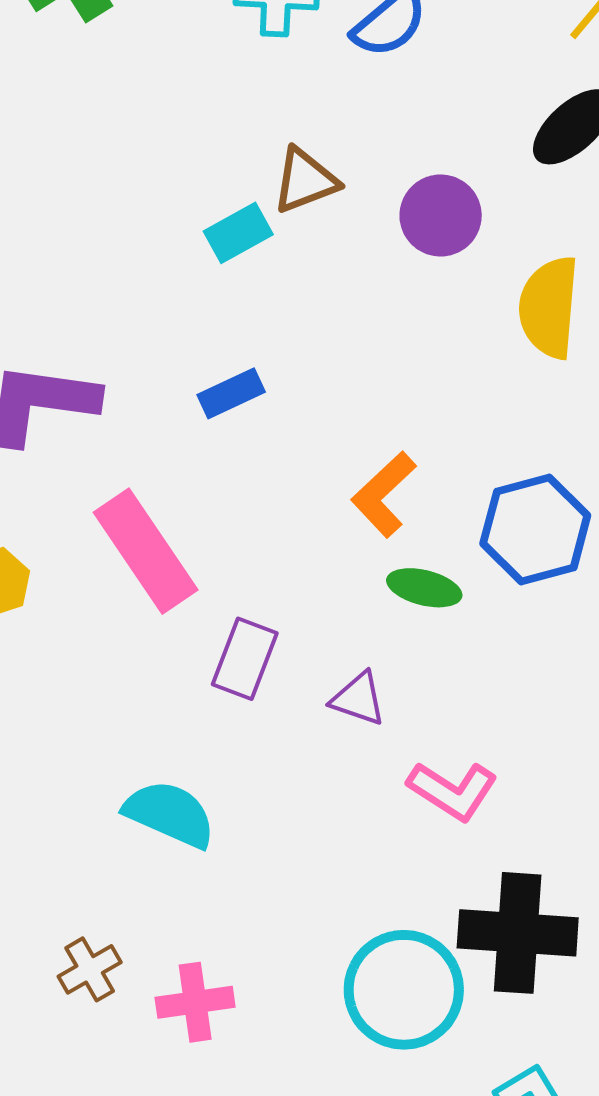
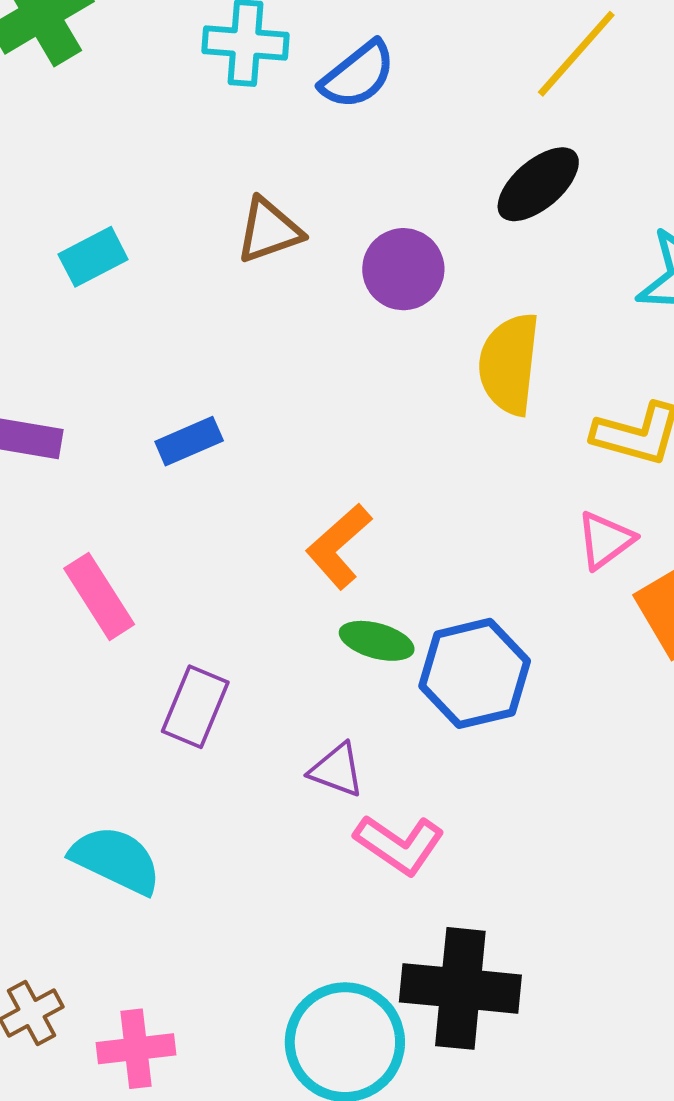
cyan rectangle: (238, 233) -> (93, 257), moved
blue hexagon: (535, 529) -> (475, 673), moved
pink rectangle: (146, 551) -> (99, 596), size x0.7
purple triangle: (358, 699) -> (337, 770), moved

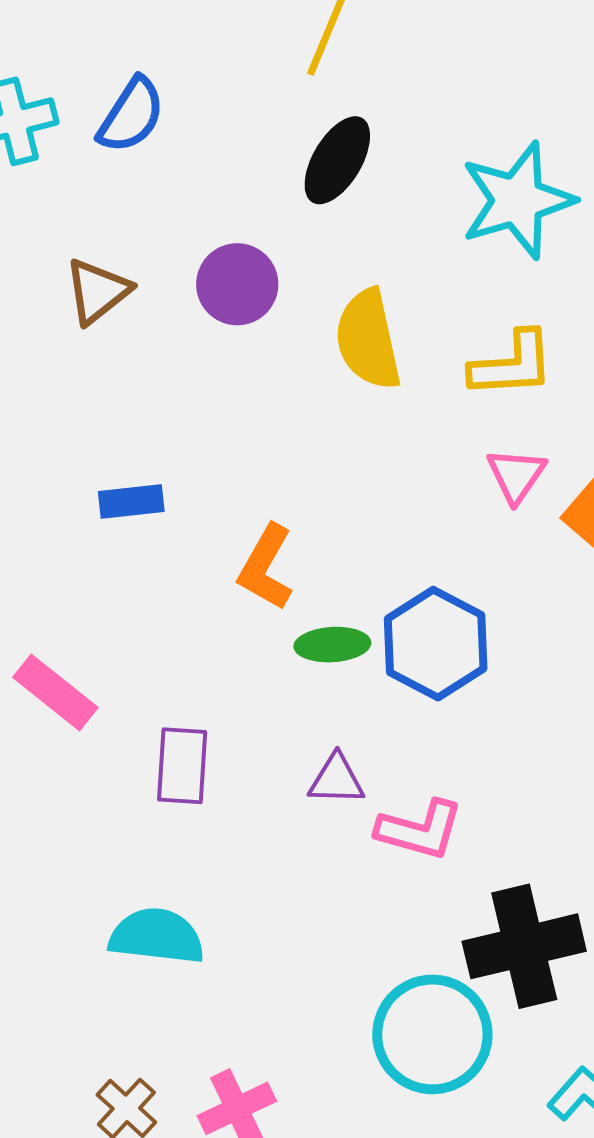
blue rectangle: (189, 441) -> (131, 501), moved, turned 36

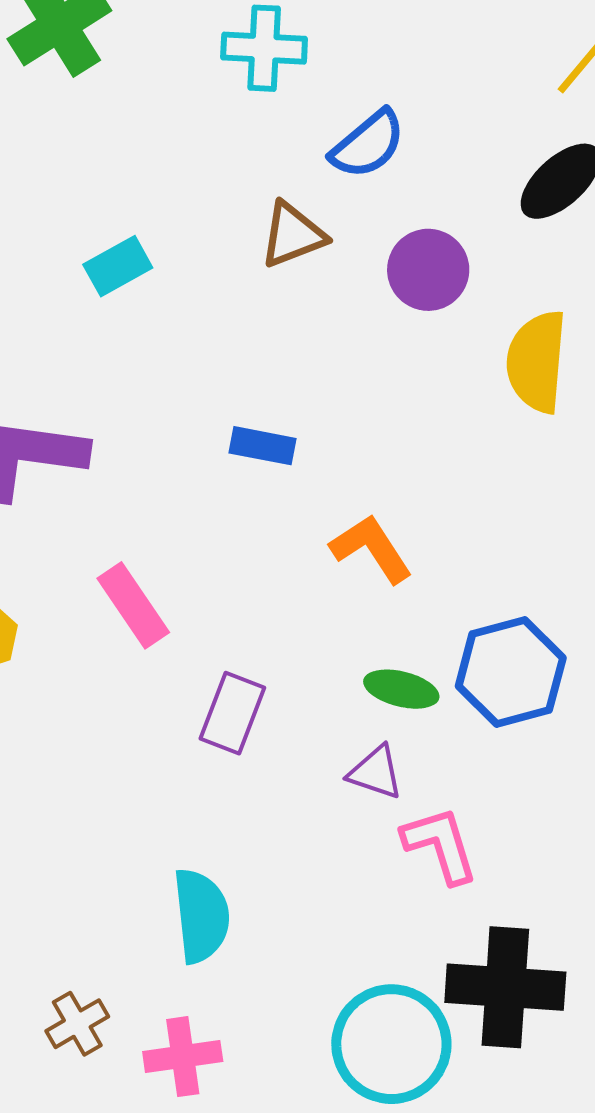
blue semicircle: (131, 115) -> (368, 144), moved
orange L-shape: (266, 567) -> (371, 549), turned 100
green ellipse: (332, 645) -> (401, 689), moved
pink L-shape: (420, 830) -> (440, 845), turned -140
cyan semicircle: (157, 936) -> (201, 916), moved, turned 60

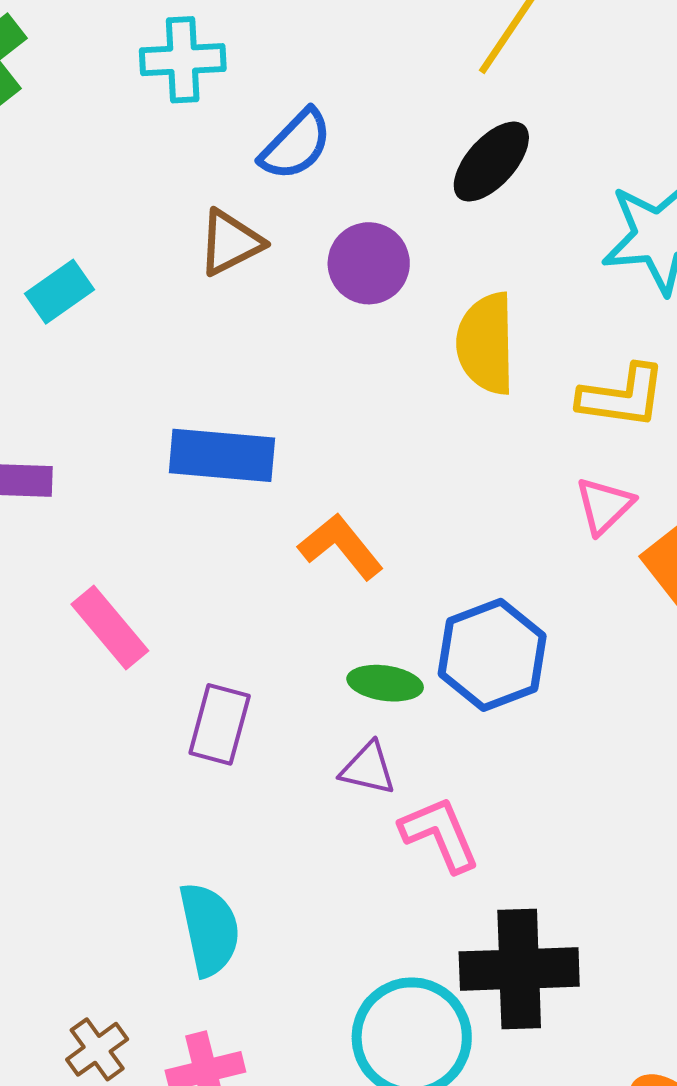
blue rectangle: (262, 446) -> (222, 455), size x1.6

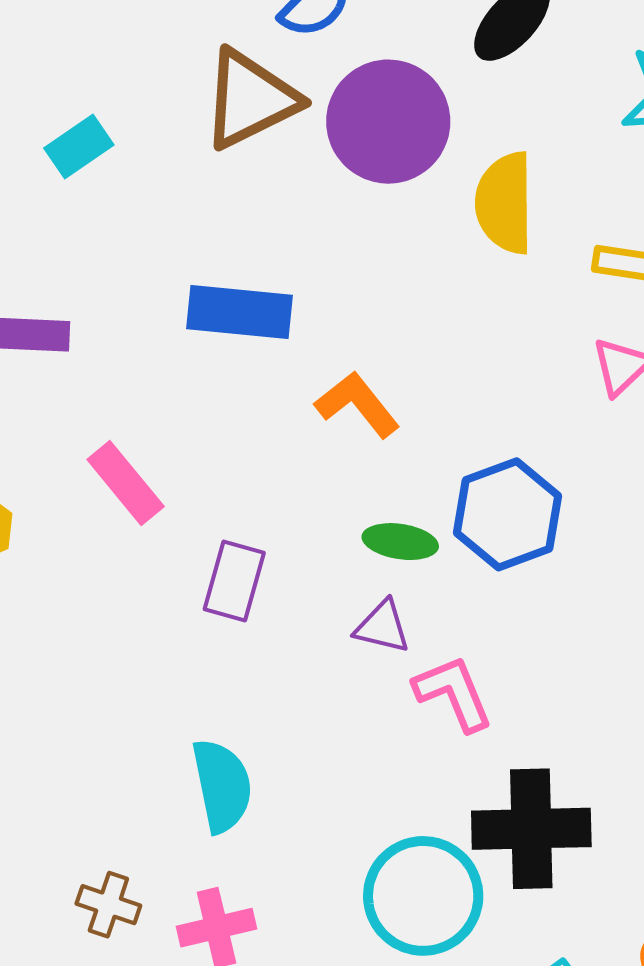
brown triangle: (230, 242) -> (250, 99), size x1.5
purple circle: (369, 263) -> (388, 122), size x1.5
brown cross: (97, 1049) -> (108, 905), turned -36

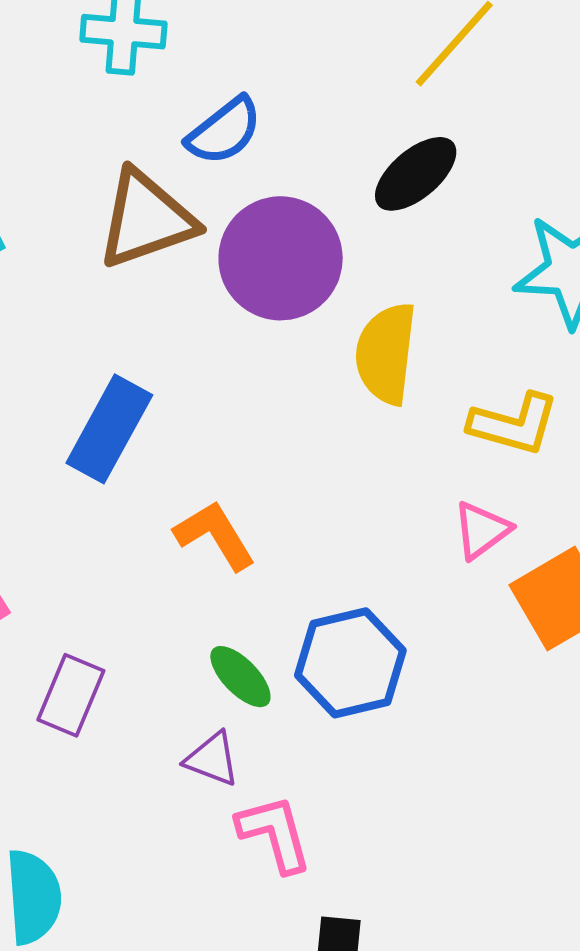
blue rectangle: (239, 312) -> (109, 429), turned -74
green ellipse: (400, 542) -> (240, 677), turned 30

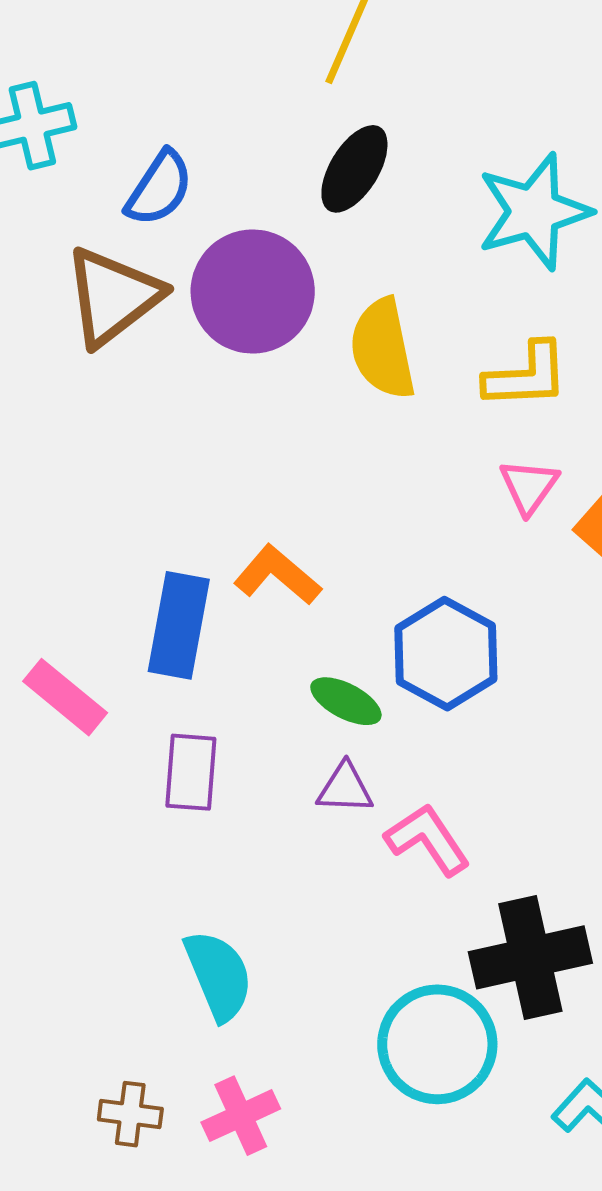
blue rectangle: (109, 429) -> (179, 625), moved

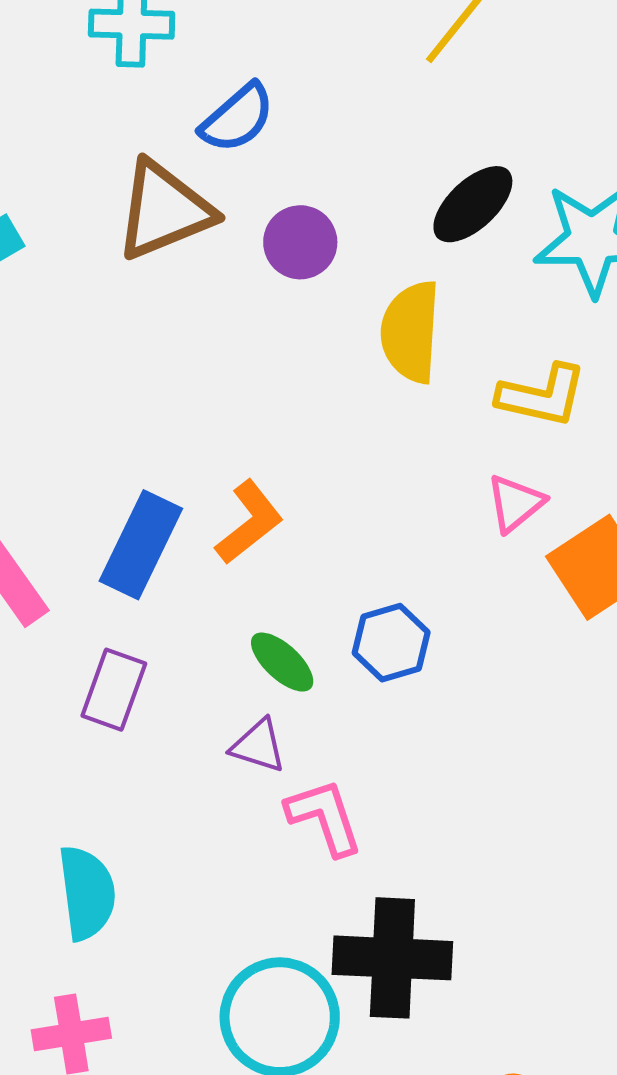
black ellipse: (354, 169) -> (473, 204), moved
purple circle: (253, 292) -> (300, 242), size x0.6
orange L-shape: (277, 575) -> (249, 522), turned 86
blue hexagon: (446, 654) -> (391, 643), size x0.7

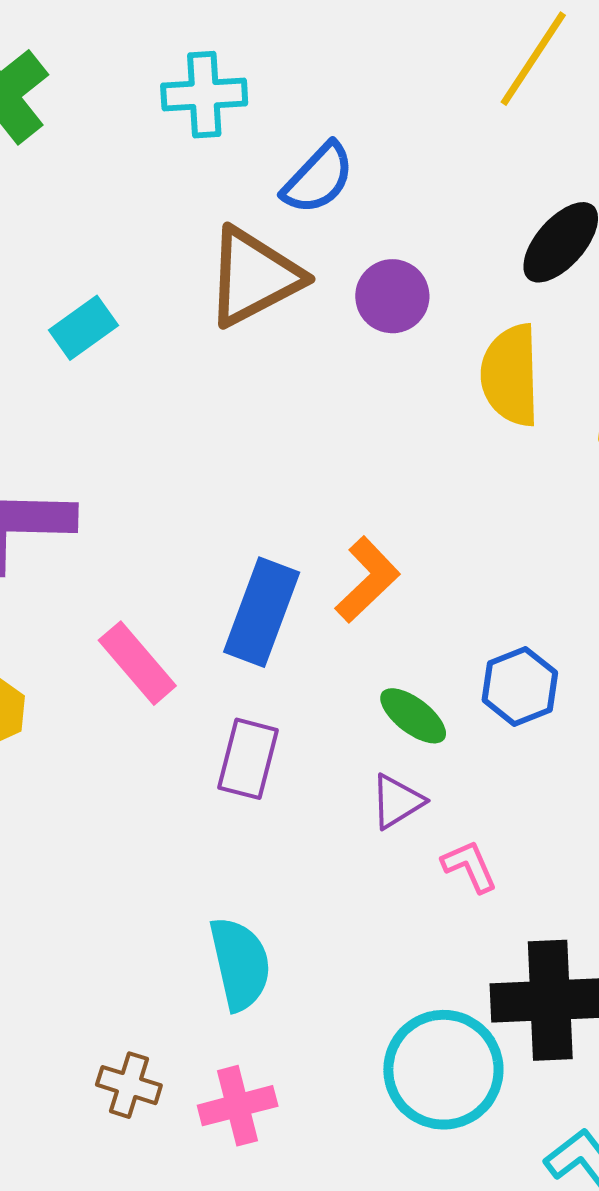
purple triangle: (258, 746) -> (397, 801), turned -44
pink L-shape: (324, 817) -> (469, 866), size x0.7

